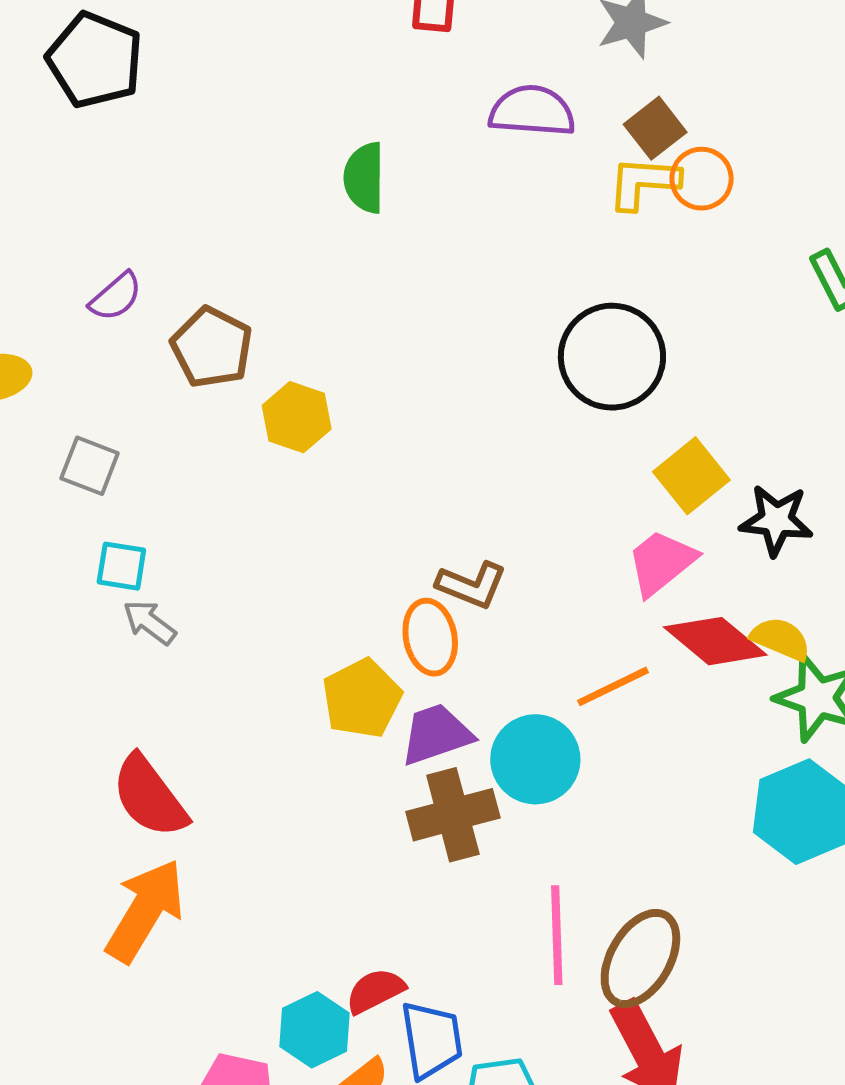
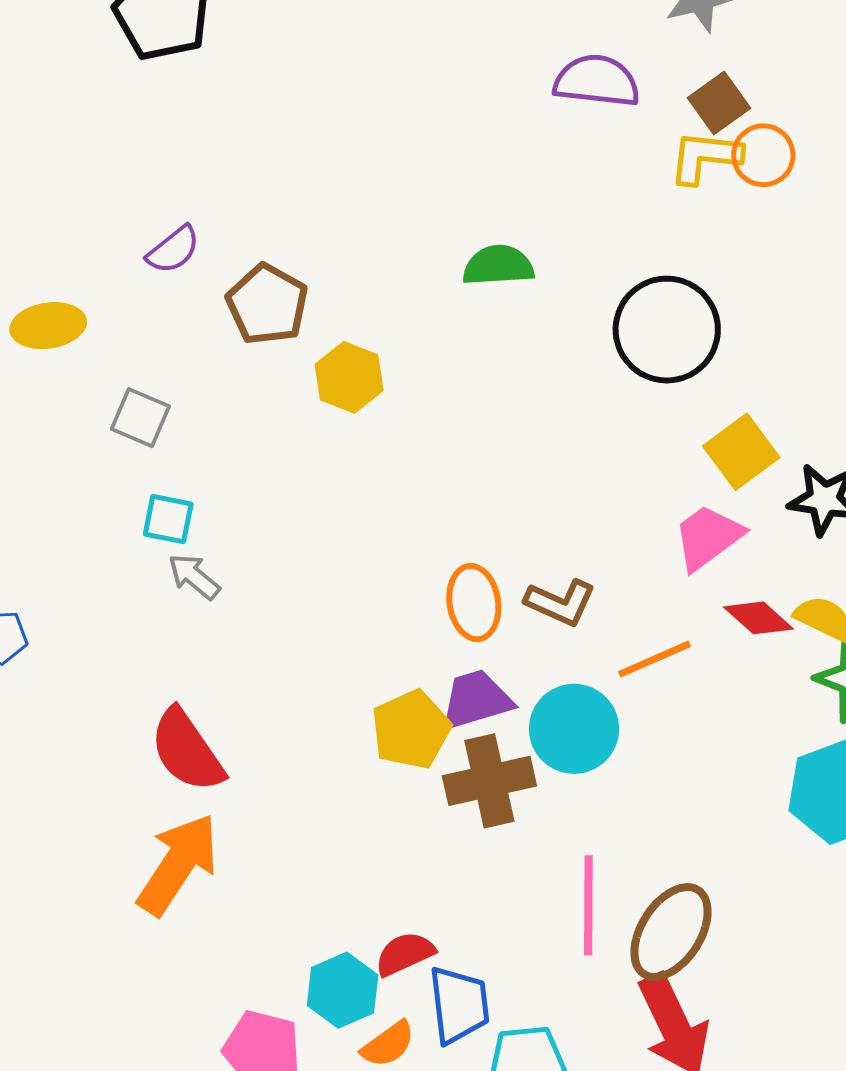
green semicircle: (364, 178) -> (498, 265), moved, turned 84
brown L-shape: (472, 585) -> (560, 603), moved
red diamond: (715, 641) -> (758, 618), size x0.7
yellow pentagon: (362, 698) -> (411, 730), moved

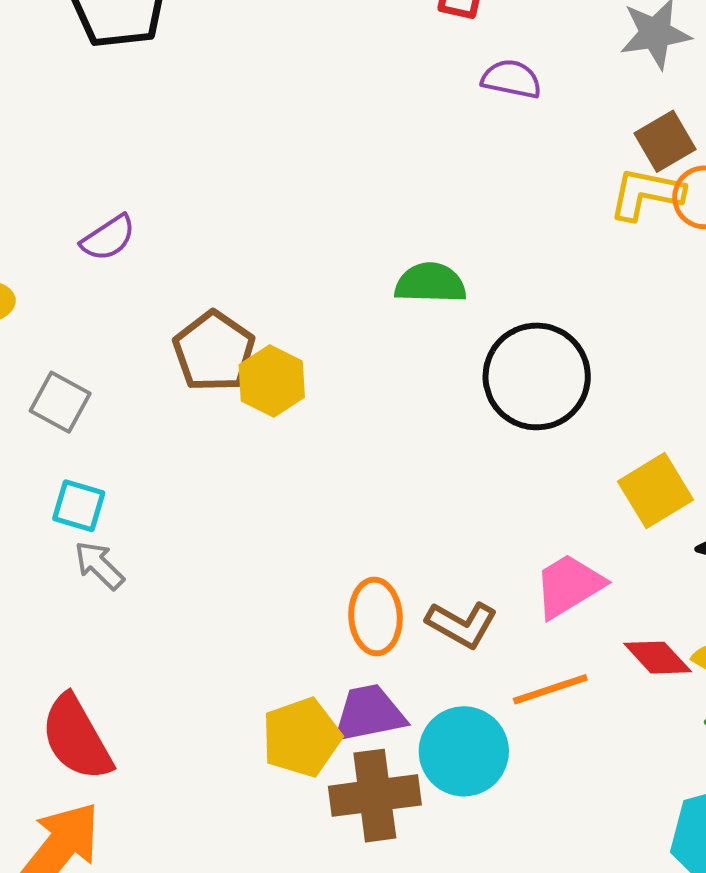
purple semicircle: (597, 81) -> (511, 79), moved, size x0.7
brown pentagon: (267, 304) -> (214, 351), moved
black circle: (667, 330) -> (537, 376), moved
pink trapezoid: (708, 537) -> (569, 586), moved

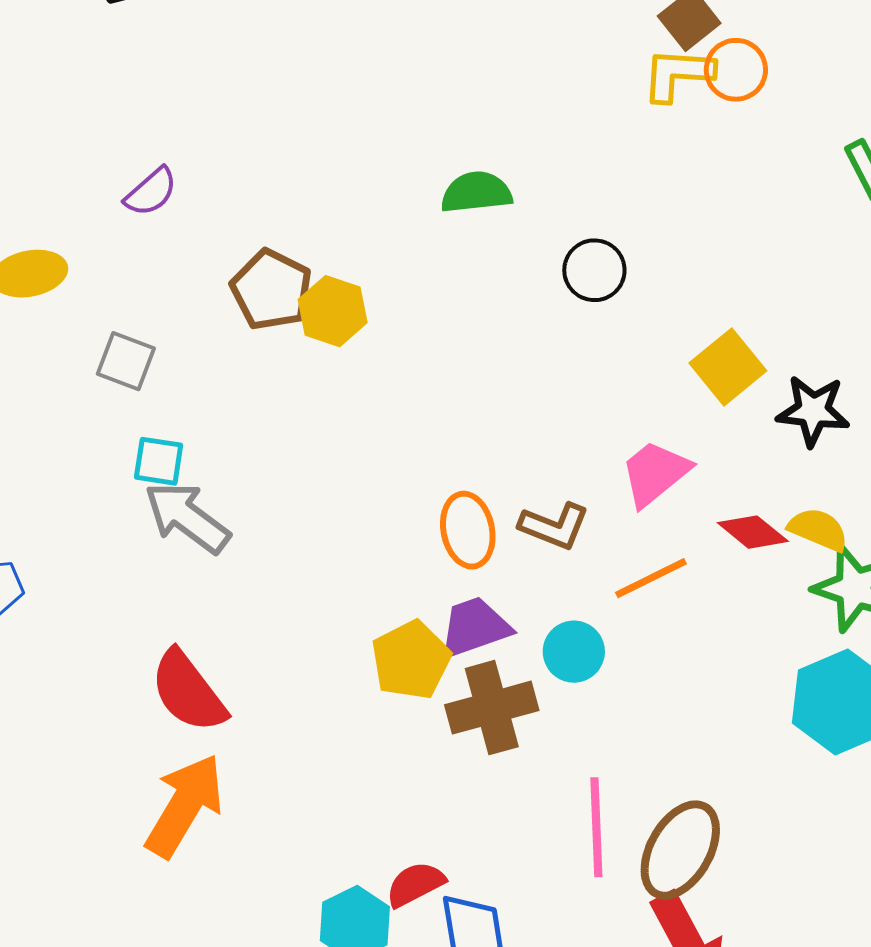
black circle: (537, 376) -> (594, 270), size x0.6
gray arrow: (99, 565) -> (187, 517), size x1.6
cyan circle: (464, 751) -> (574, 652), size x0.7

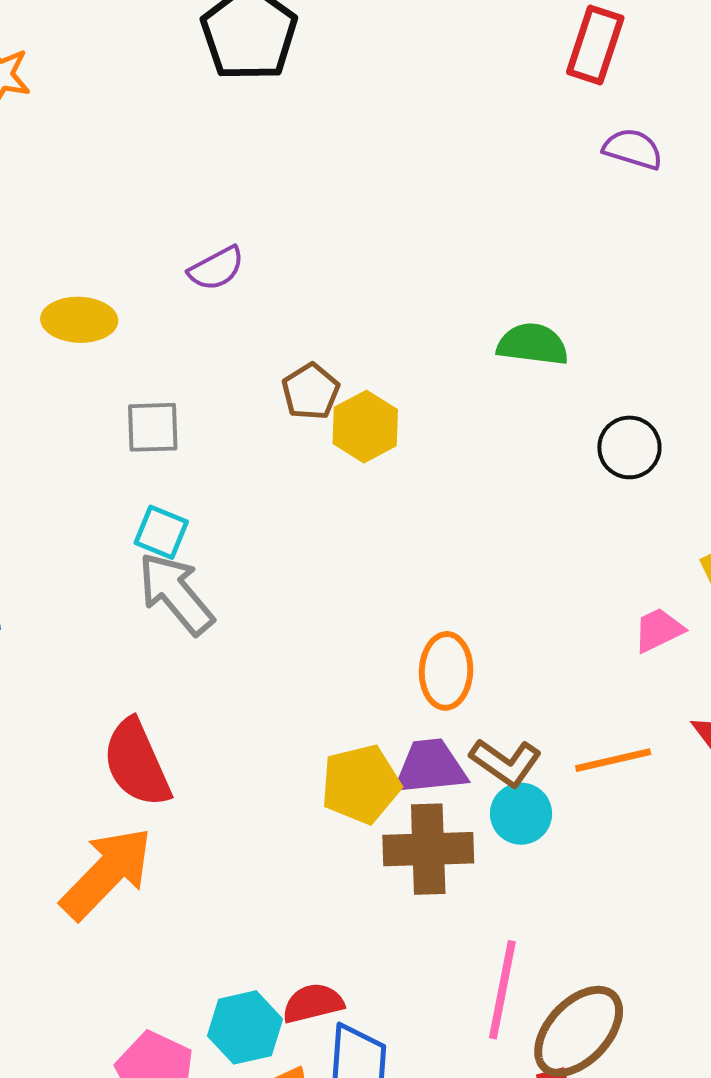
brown pentagon: (271, 290) -> (311, 392), size x0.7
gray square: (126, 361) -> (153, 427), turned -36
pink trapezoid: (655, 473) -> (658, 630), moved, size x0.7
brown L-shape: (554, 526) -> (506, 762), moved

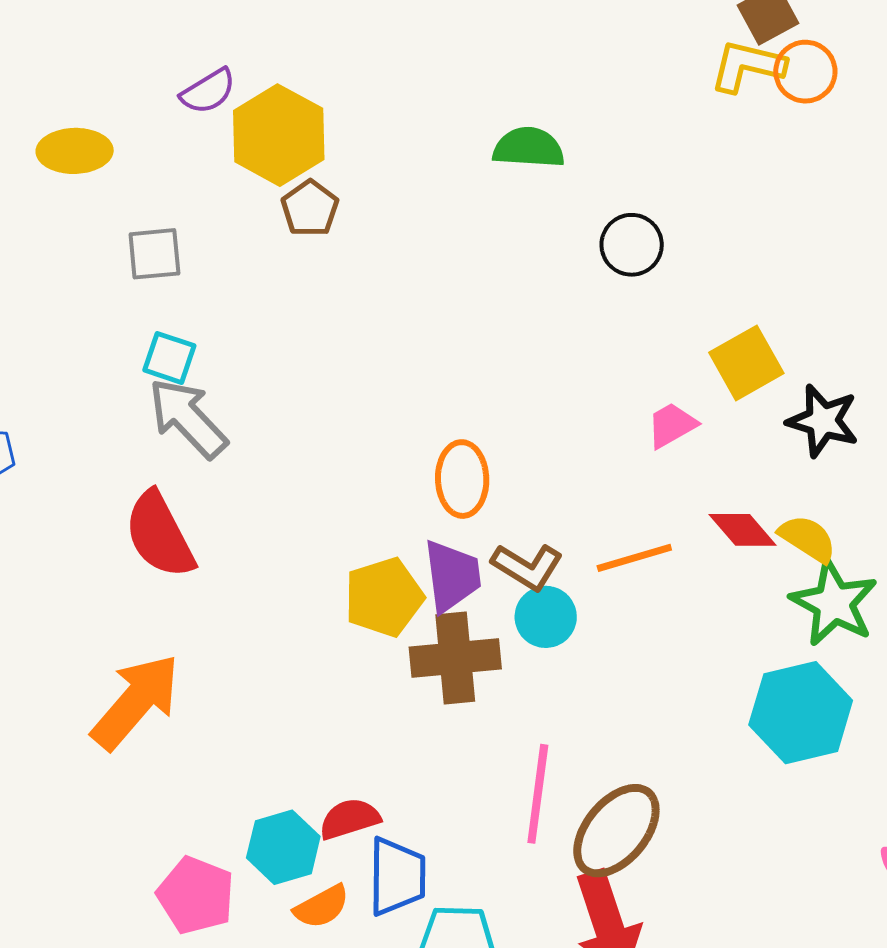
yellow hexagon: (365, 427) -> (279, 135), moved, size x1.4
red semicircle: (137, 763) -> (160, 535), moved
purple trapezoid: (430, 767) -> (452, 576), turned 92

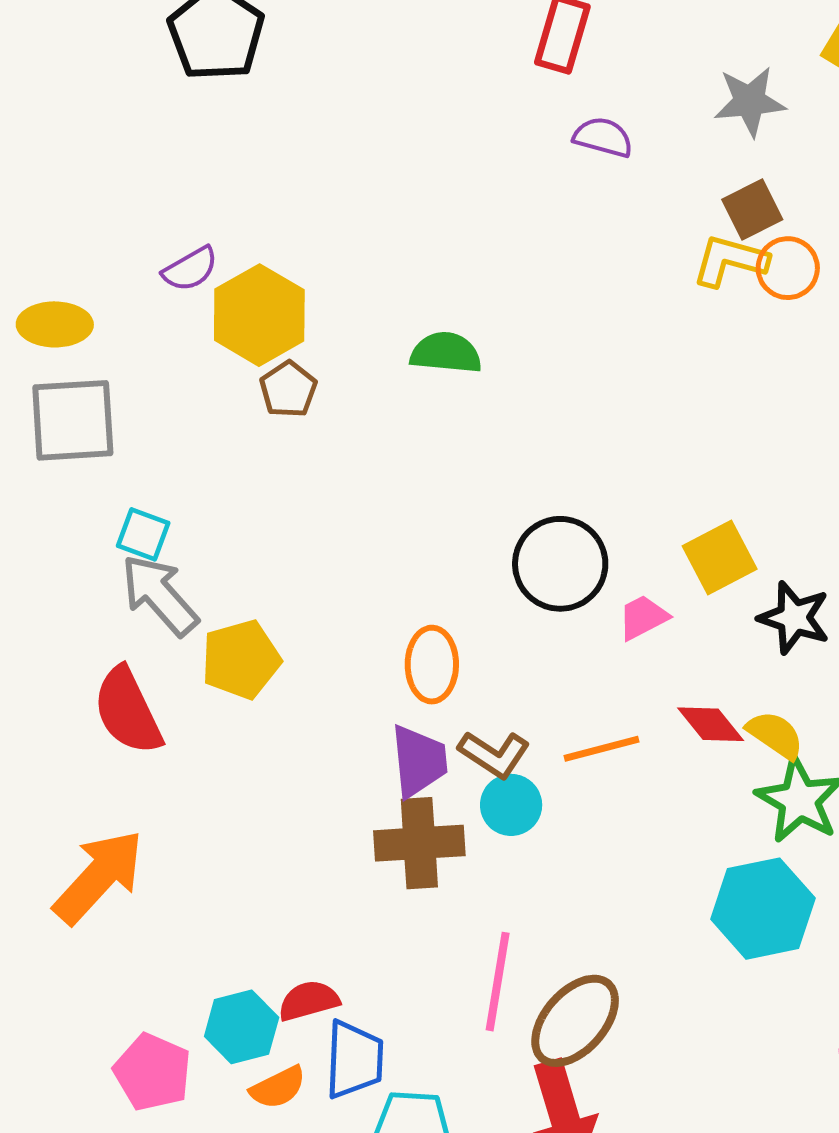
green semicircle: (529, 148) -> (446, 353), moved
black circle: (632, 245) -> (560, 564), moved, size x1.5
gray square: (154, 254) -> (73, 420), moved, size x1.6
yellow pentagon: (384, 597) -> (241, 660), moved

